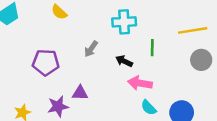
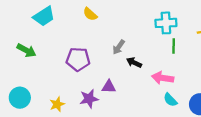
cyan cross: (124, 22) -> (166, 23), moved
black arrow: (124, 61) -> (134, 62), moved

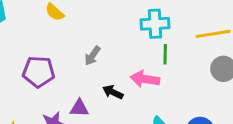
black arrow: (134, 62) -> (113, 92), moved
pink arrow: (163, 78) -> (145, 79), moved

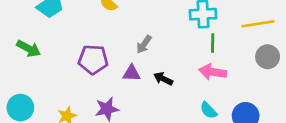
pink arrow: (145, 79) -> (213, 72), moved
purple triangle: (79, 108) -> (132, 73), moved

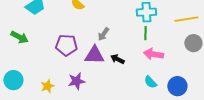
green line: (213, 43) -> (145, 33), moved
purple triangle: (132, 73) -> (94, 55), size x1.5

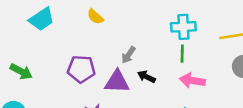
green arrow: (19, 37) -> (21, 72), moved
black arrow: (117, 59) -> (146, 77), moved

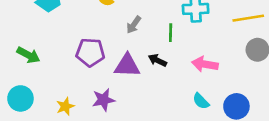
green line: (182, 54) -> (171, 33), moved
gray arrow: (128, 55) -> (134, 25), moved

